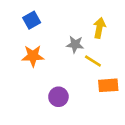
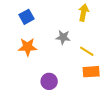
yellow arrow: (99, 28) -> (84, 13), moved
yellow line: (93, 61) -> (87, 51), moved

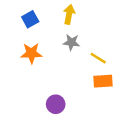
yellow arrow: (84, 13) -> (69, 14), moved
purple circle: (49, 81) -> (56, 104), moved

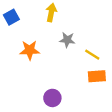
yellow arrow: (69, 14) -> (51, 13), moved
blue square: (30, 19) -> (11, 17), moved

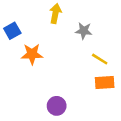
blue square: (11, 17) -> (12, 31), moved
gray star: (67, 40) -> (84, 31), moved

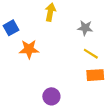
gray star: (84, 31) -> (85, 28), moved

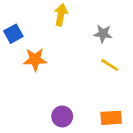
orange rectangle: (95, 75) -> (111, 118), moved

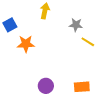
yellow line: (110, 65) -> (88, 42), moved

